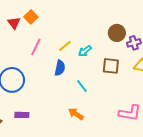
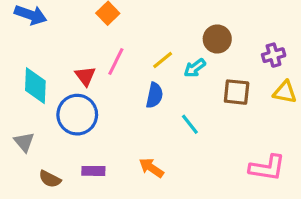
red triangle: (14, 23) -> (85, 76), moved
brown circle: (117, 33) -> (217, 39), moved
orange arrow: (76, 114) -> (151, 168), moved

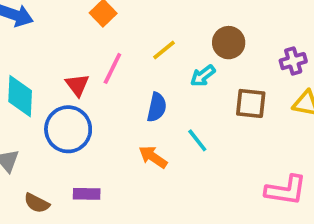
yellow line: (163, 60) -> (164, 50), moved
orange arrow: (151, 168) -> (153, 157), moved

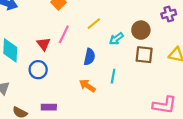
brown circle: (229, 43) -> (141, 30), moved
purple cross: (293, 61) -> (169, 14), moved
blue circle: (68, 129) -> (38, 70), size x0.7
cyan line: (197, 140) -> (113, 76), turned 48

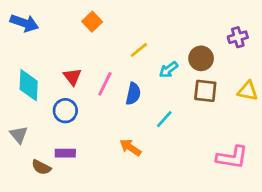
pink line: (64, 34) -> (105, 84), moved
cyan line: (113, 76) -> (164, 119), turned 32
orange arrow: (87, 86) -> (130, 147), moved
purple rectangle: (49, 107) -> (65, 153), moved

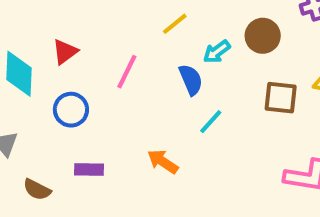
red triangle: (72, 77) -> (65, 52), moved, turned 30
brown square: (205, 91) -> (281, 98), moved
blue semicircle: (133, 94) -> (191, 80), moved, turned -35
purple rectangle: (65, 153) -> (89, 170), moved

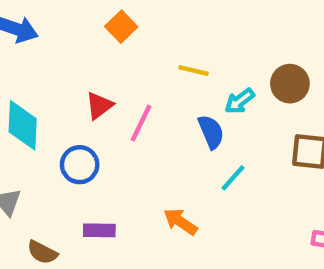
yellow line: (175, 24) -> (194, 70), turned 52
red triangle: (65, 52) -> (99, 106), moved

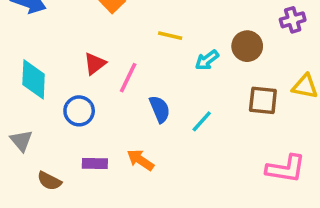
blue semicircle: (211, 132) -> (160, 109), moved
orange arrow: (180, 222) -> (140, 160), moved

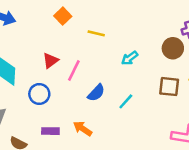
yellow line: (170, 36) -> (96, 33), moved
brown circle: (247, 46) -> (173, 48), moved
blue semicircle: (160, 109) -> (96, 93), turned 66

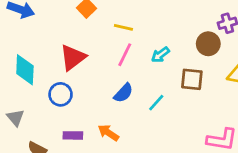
red triangle: (50, 61) -> (73, 57), size x1.5
pink line: (74, 70) -> (125, 55), moved
brown square: (169, 87) -> (192, 79), moved

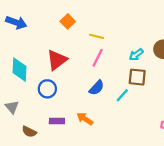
cyan arrow: (160, 55) -> (136, 55), moved
brown square: (192, 79) -> (137, 77), moved

